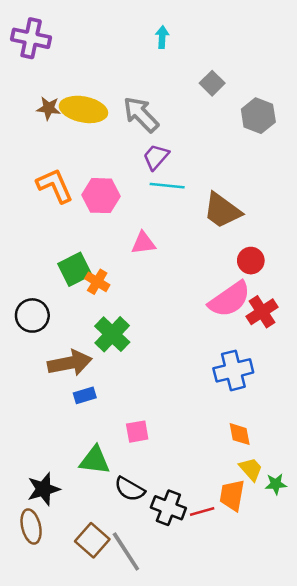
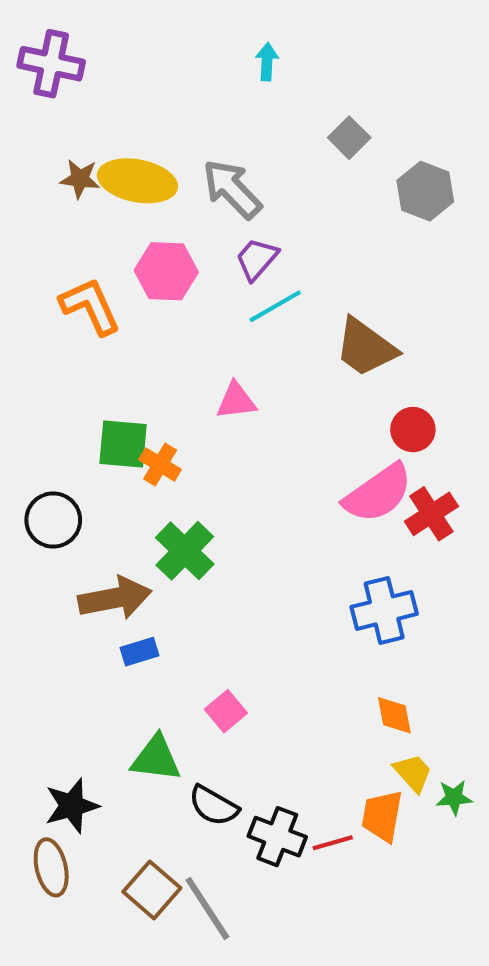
cyan line: (167, 186) -> (275, 306), turned -36
pink hexagon: (101, 196) -> (166, 271), moved
green square: (75, 269) -> (123, 444), turned 32
pink square: (137, 432) -> (226, 711), turned -30

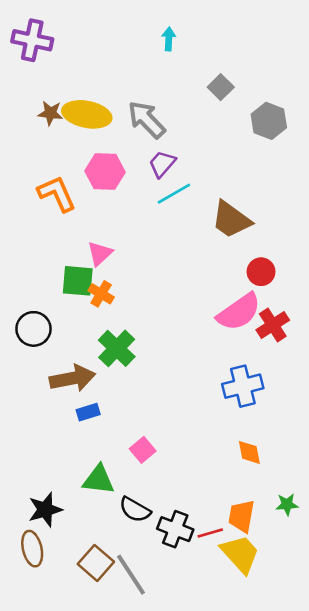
pink triangle: (236, 401) -> (100, 253), moved, turned -36
yellow trapezoid: (413, 773) -> (240, 554), moved, size x1.6

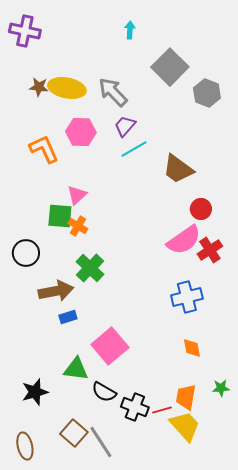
gray square: (221, 87) -> (170, 67), size x1.8
pink square: (143, 450) -> (110, 346), size x1.8
brown ellipse: (32, 549) -> (25, 446), moved

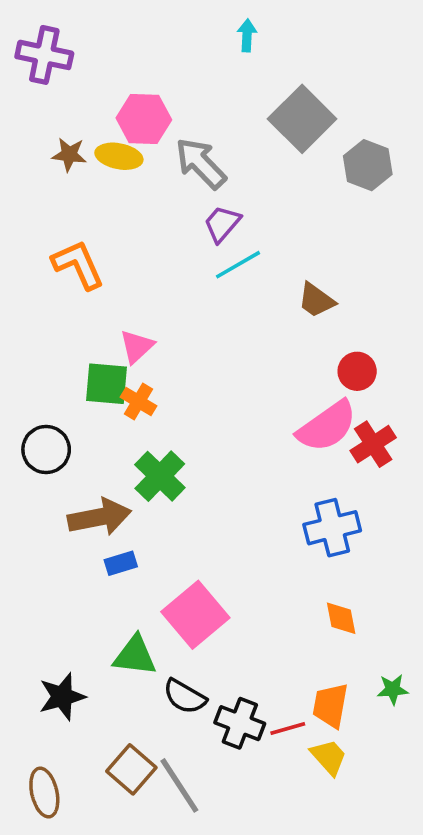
cyan arrow: (130, 30) -> (247, 35), moved
yellow ellipse: (67, 88) -> (119, 156), size x0.7
pink hexagon: (81, 132) -> (144, 119), moved
brown trapezoid: (178, 169) -> (316, 300), size x0.7
yellow trapezoid: (185, 426) -> (329, 757), size x0.7

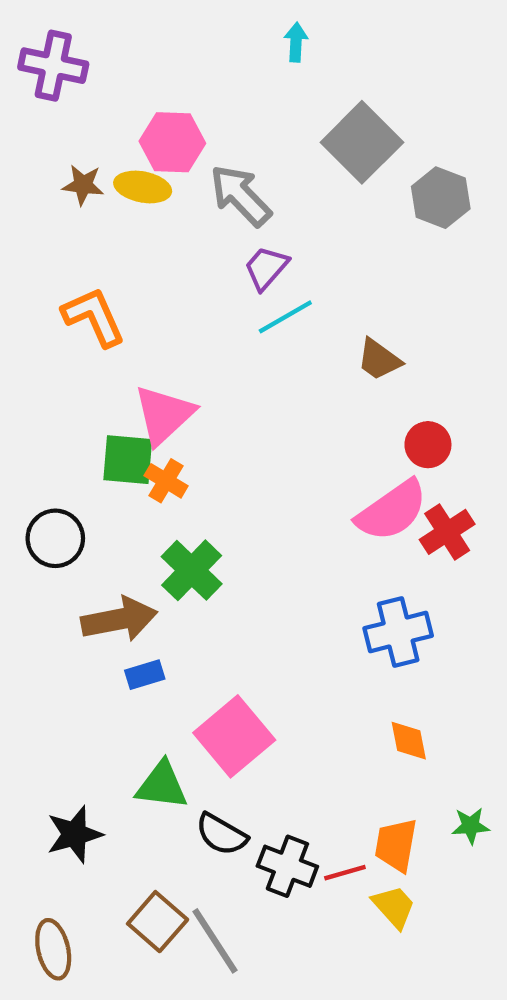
pink triangle: (137, 346) -> (164, 415), size x1.5

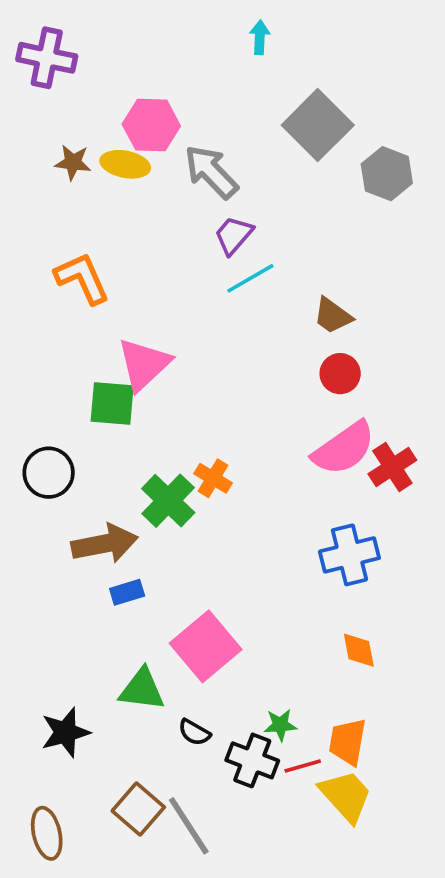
red circle: (428, 445) -> (340, 374), moved
orange cross: (166, 481) -> (213, 478), moved
green star: (471, 826) -> (280, 725), moved
black semicircle: (221, 834) -> (194, 732), size x0.7
yellow trapezoid: (394, 907) -> (346, 796), size x1.4

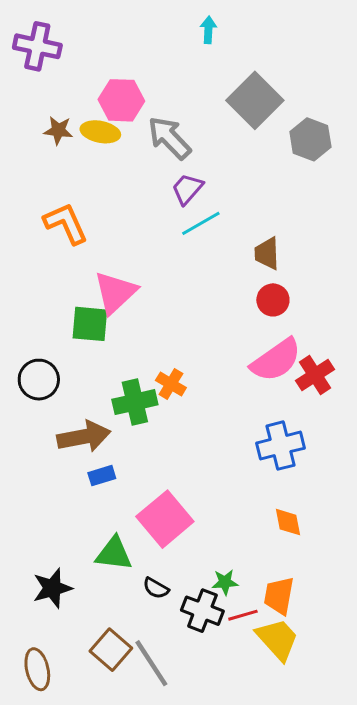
brown trapezoid: (333, 316) -> (267, 253), turned 52
green cross: (168, 501) -> (135, 402), turned 33

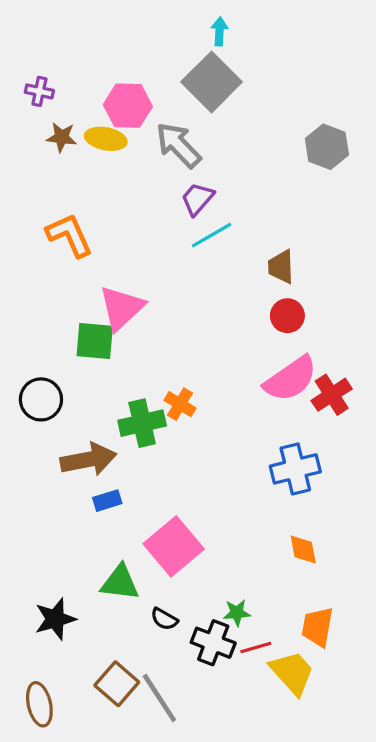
purple cross: (37, 46) -> (39, 91), moved, size x0.6
gray square: (255, 100) -> (212, 82), moved
orange trapezoid: (279, 596) -> (317, 627), moved

